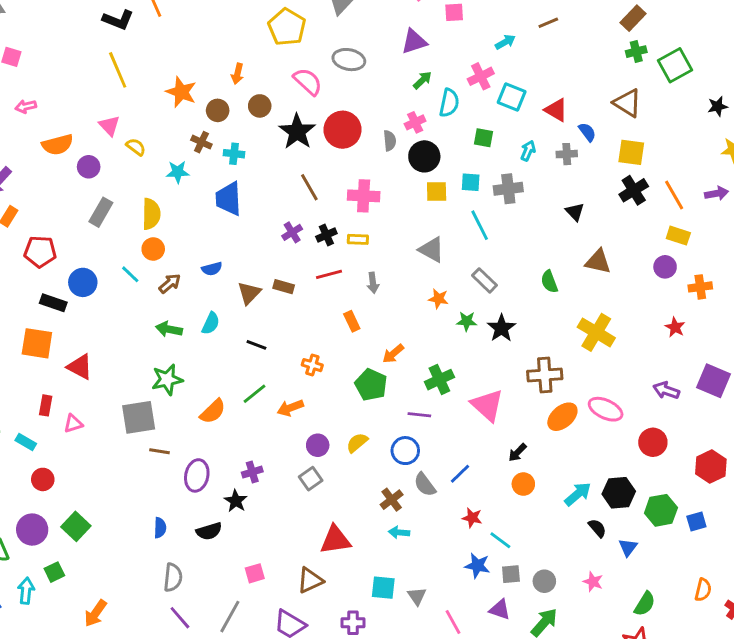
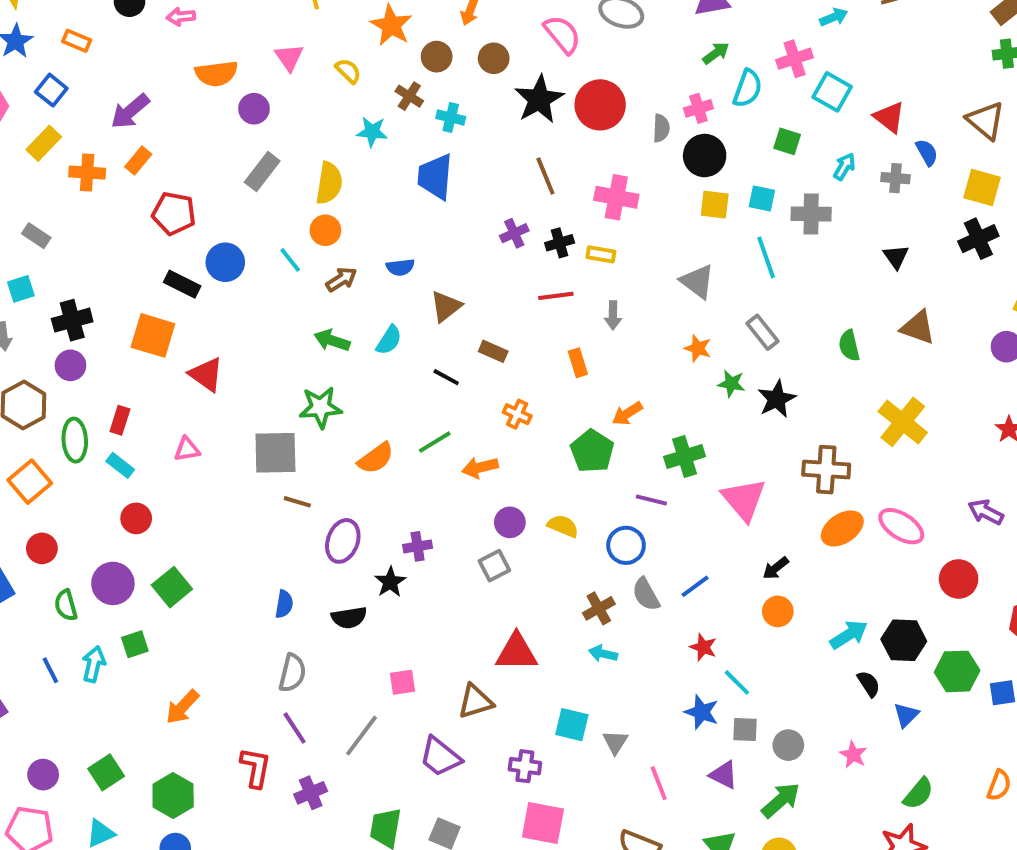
yellow semicircle: (136, 147) -> (348, 71), moved
brown rectangle: (284, 287) -> (493, 351), moved
red rectangle: (46, 405) -> (120, 420), moved
yellow semicircle: (357, 443) -> (563, 526), turned 55

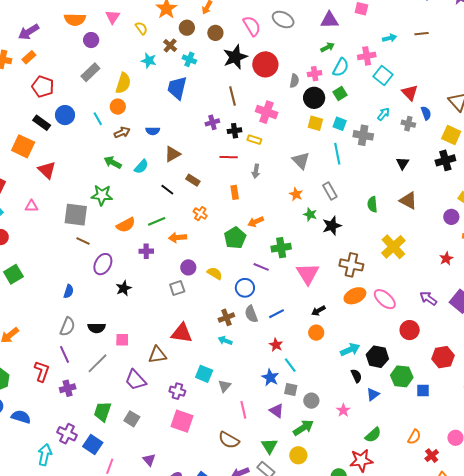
green square: (787, 141) -> (340, 94), moved, turned 32
purple cross: (418, 546) -> (146, 251), moved
black semicircle: (349, 618) -> (97, 328), moved

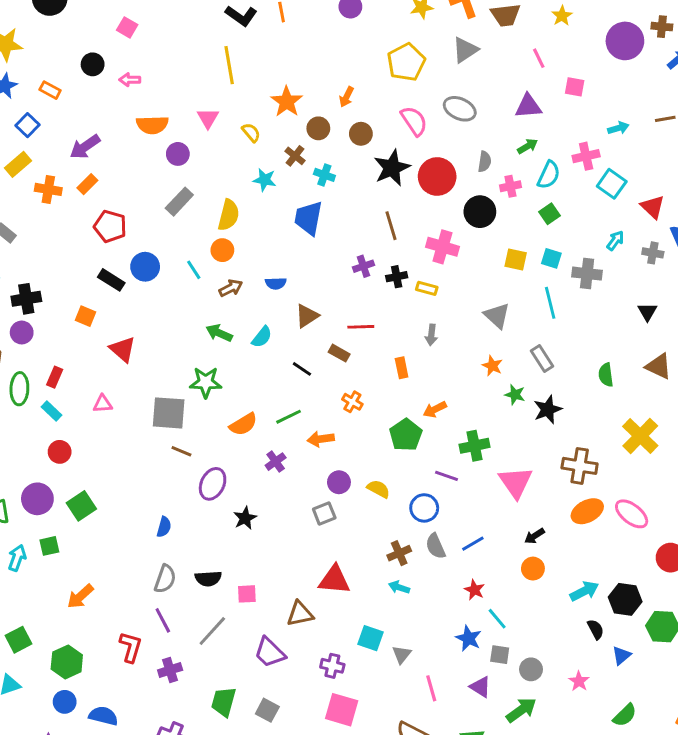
gray semicircle: (294, 81) -> (485, 162), moved
black circle: (314, 98) -> (480, 212), moved
orange square: (23, 146) -> (86, 316), size x0.6
red line: (229, 157) -> (361, 327), moved
purple cross: (146, 251) -> (276, 462), turned -32

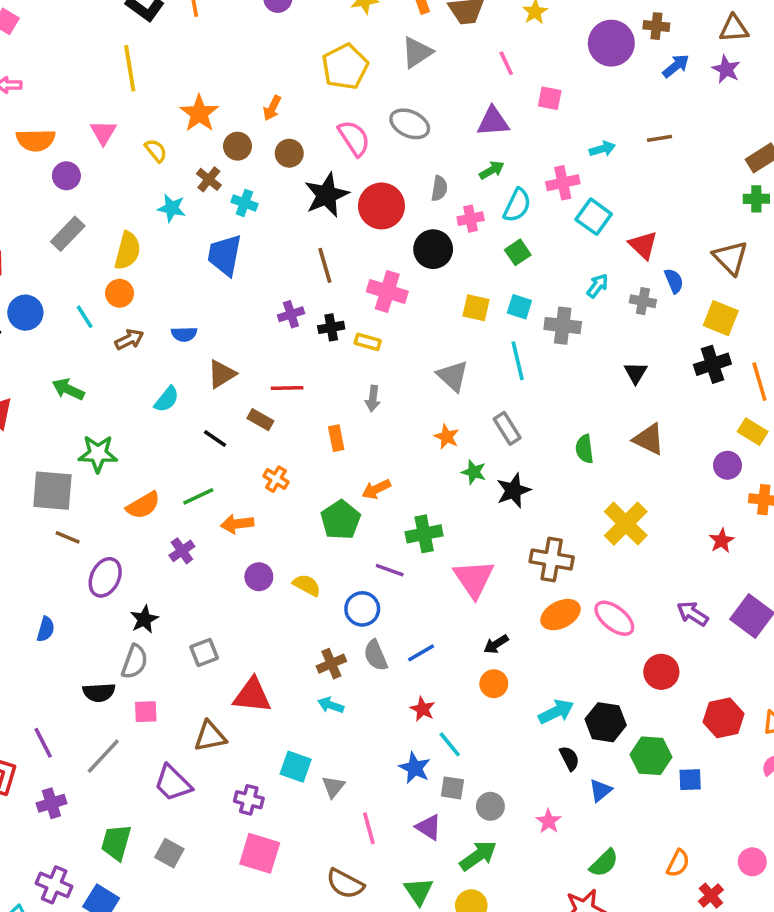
green arrow: (219, 333) -> (68, 389), moved
gray square: (324, 514) -> (204, 652), moved
gray semicircle: (165, 579) -> (135, 662), moved

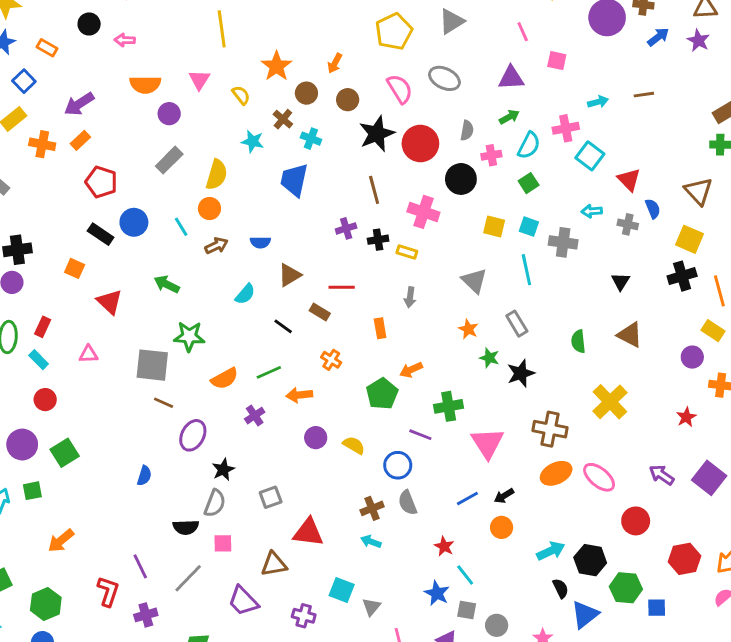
cyan arrow: (598, 286) -> (592, 211), turned -132
blue line: (421, 653) -> (467, 499), moved
blue triangle: (600, 790) -> (585, 615), size x1.5

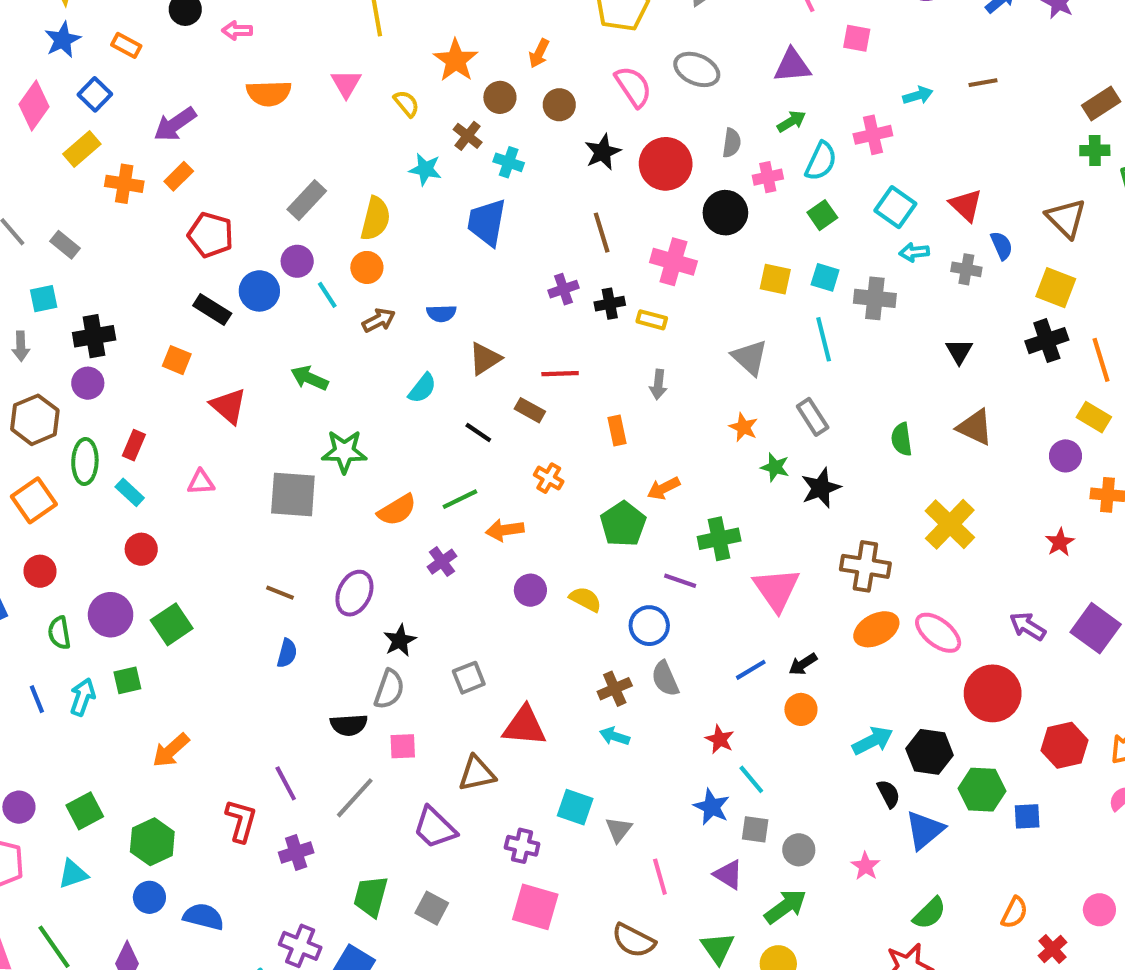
purple circle: (169, 114) -> (297, 261), moved
black star: (377, 134) -> (603, 152), size x0.7
cyan square: (590, 156) -> (895, 207), moved
brown line: (164, 403) -> (280, 593), moved
red circle: (636, 521) -> (993, 693), size x1.4

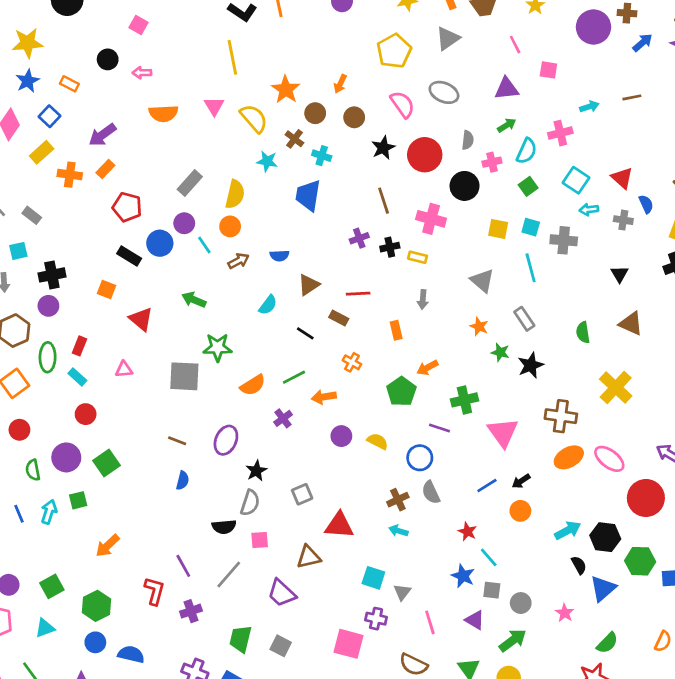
yellow semicircle: (406, 104) -> (254, 118), size x1.6
purple cross: (522, 846) -> (376, 619), moved

